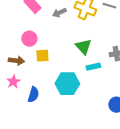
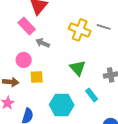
gray arrow: (59, 13) -> (43, 43), moved, turned 48
cyan rectangle: (93, 67) -> (92, 95), moved, turned 64

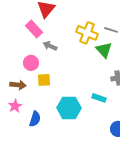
green triangle: (78, 68) -> (104, 50), moved
cyan rectangle: (92, 95) -> (99, 98), turned -32

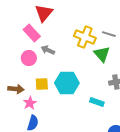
pink circle: (31, 63) -> (29, 58), moved
pink star: (15, 106) -> (30, 103), moved
cyan hexagon: (69, 108) -> (67, 83), moved

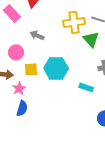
pink rectangle: (32, 33) -> (12, 13), moved
yellow cross: (85, 37) -> (74, 22), turned -30
pink circle: (29, 58) -> (16, 52), moved

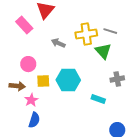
gray arrow: (37, 35) -> (58, 43), moved

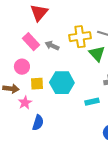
pink rectangle: (24, 25) -> (31, 42), moved
cyan rectangle: (98, 99) -> (92, 102), turned -32
blue semicircle: (34, 120) -> (38, 123), moved

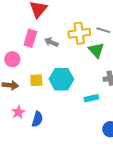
pink rectangle: (31, 42) -> (30, 38), turned 60
pink circle: (22, 67) -> (12, 59), moved
pink star: (25, 103) -> (18, 112), moved

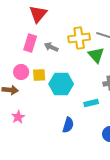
pink circle: (12, 59) -> (21, 72), moved
yellow square: (36, 80) -> (39, 75), moved
blue semicircle: (37, 119) -> (68, 125), moved

